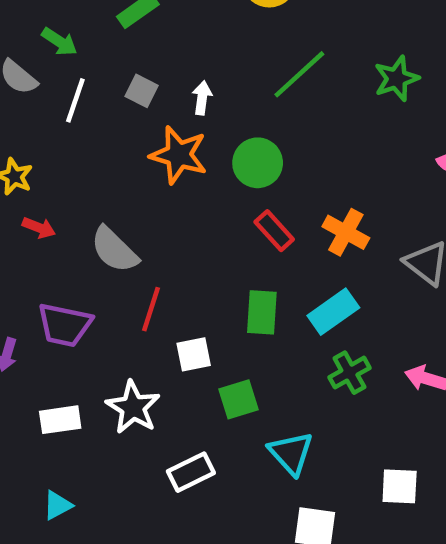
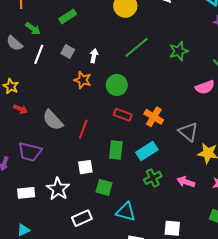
orange star: (179, 155) -> (83, 80), size x0.7
red rectangle: (274, 231) -> (123, 115), turned -30
red line: (151, 309) -> (83, 129), moved
green square: (239, 399) -> (104, 187), turned 30
cyan triangle: (291, 453) -> (126, 212), turned -35

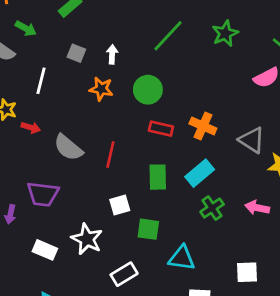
white line: (39, 54) -> (41, 81), moved
red arrow: (20, 109) -> (31, 128), moved
white rectangle: (26, 193) -> (45, 250), turned 36

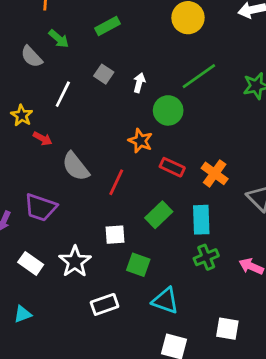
orange star: (101, 89) -> (140, 141), moved
green circle: (148, 90) -> (168, 110), moved
cyan rectangle: (200, 173) -> (201, 220), turned -64
green rectangle: (158, 177) -> (159, 215), turned 35

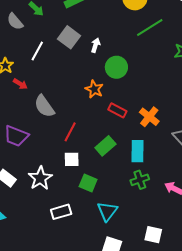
gray square: (104, 74) -> (69, 37), size x1.5
green line: (199, 76) -> (150, 28), moved
red line: (116, 182) -> (70, 132), moved
cyan triangle: (165, 301) -> (107, 211), turned 45

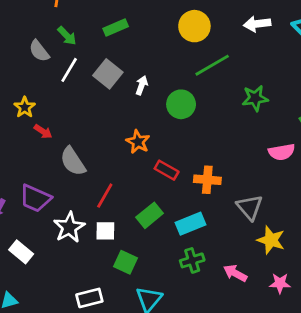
white line: (37, 51) -> (69, 70), moved
green circle: (116, 67) -> (181, 104), moved
orange cross: (149, 117) -> (207, 180), turned -36
cyan rectangle: (137, 151) -> (190, 224), turned 65
white star: (40, 178) -> (69, 227), moved

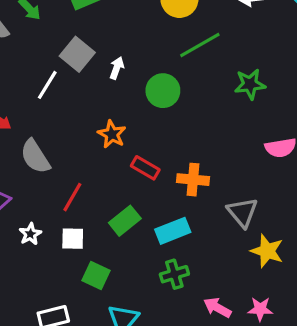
white line: (69, 70) -> (47, 85), moved
white star: (69, 227) -> (30, 234), size x0.6
pink arrow: (235, 273) -> (217, 308), moved
pink star: (280, 283) -> (260, 309), moved

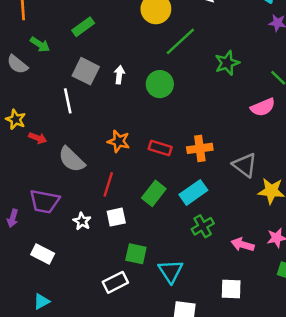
white line: (47, 85) -> (68, 101), turned -30
orange star: (112, 134) -> (119, 141), moved
green square: (96, 276) -> (136, 254), moved

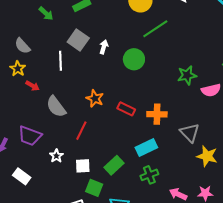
green star: (227, 63) -> (187, 75), moved
gray semicircle: (17, 64) -> (22, 46), moved
green rectangle: (154, 193) -> (114, 165), moved
white square: (116, 217) -> (83, 166), moved

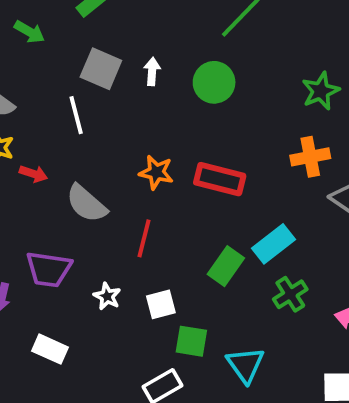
red rectangle: (126, 109) -> (220, 179), size x1.4
orange cross: (157, 114) -> (310, 157), moved
green rectangle: (114, 165) -> (226, 266), moved

